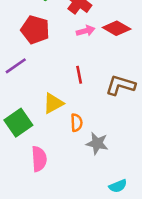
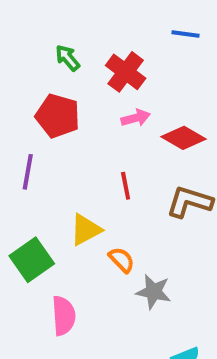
red diamond: (117, 28) -> (184, 138), moved
purple line: (16, 66) -> (28, 172), turned -45
orange semicircle: (77, 123) -> (122, 260), turned -42

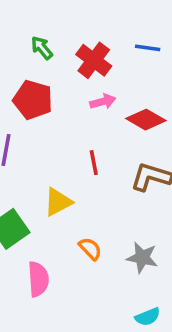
blue line: (186, 34) -> (148, 48), moved
orange semicircle: (122, 260) -> (90, 249), moved
gray star: (154, 292) -> (142, 258), moved

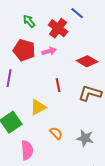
blue line: (148, 48) -> (77, 13), moved, turned 32
pink arrow: (103, 102) -> (49, 51), moved

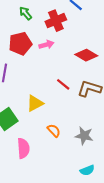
red cross: (58, 28) -> (56, 21), turned 30
red pentagon: (24, 50) -> (20, 44), turned -30
red line: (58, 85) -> (63, 84), moved, turned -40

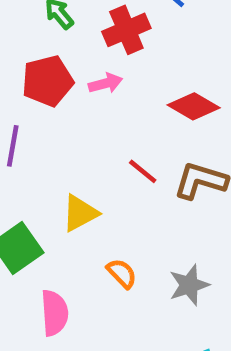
gray star: (84, 136) -> (189, 285), turned -30

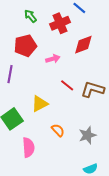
pink arrow: (106, 83) -> (53, 59), moved
red diamond: (194, 106) -> (83, 45), moved, turned -50

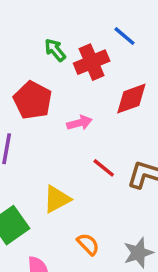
green arrow: (30, 16) -> (55, 50), moved
red pentagon: (25, 46) -> (33, 100), turned -30

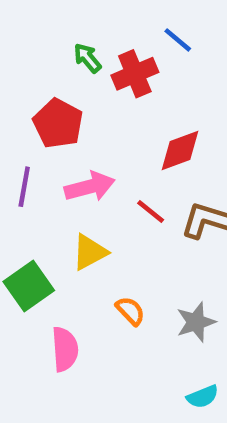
red diamond: (131, 99) -> (180, 151), moved
pink arrow: (79, 123) -> (90, 187), moved, size x1.5

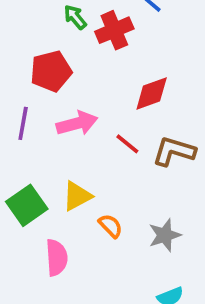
red pentagon: (58, 123) -> (51, 71), turned 30
yellow triangle: (90, 252) -> (77, 196), moved

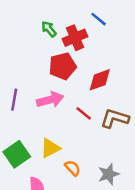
red pentagon: (51, 71) -> (63, 66), moved

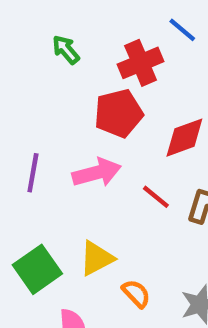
green arrow: (49, 29) -> (66, 50), moved

